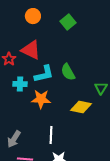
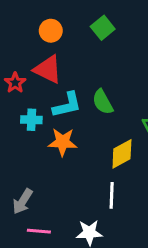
orange circle: (33, 16) -> (51, 31), moved
yellow diamond: (81, 107) -> (122, 154), turned -40
white line: (51, 135) -> (112, 195), moved

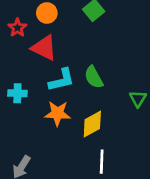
red star: (15, 83) -> (17, 28), moved
cyan cross: (31, 120) -> (17, 93), moved
yellow diamond: (122, 154) -> (92, 124), moved

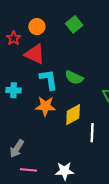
green semicircle: (94, 77) -> (74, 78), turned -36
cyan L-shape: (62, 80) -> (49, 80), turned -85
white line: (102, 162) -> (92, 133), moved

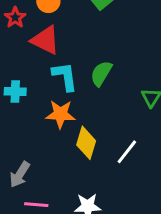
green semicircle: (74, 78) -> (101, 73), turned 96
yellow diamond: (73, 115) -> (86, 143), moved, turned -45
white line: (92, 133) -> (127, 152), turned 36

